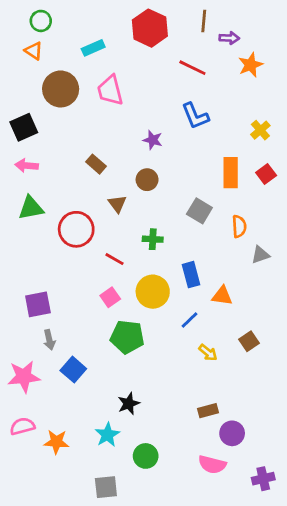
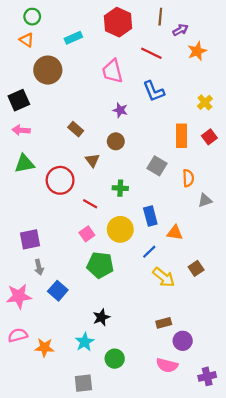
purple arrow: (229, 38) -> (180, 30), turned -32
pink trapezoid: (110, 90) -> (112, 71), moved
yellow arrow: (208, 353) -> (164, 277), size x1.5

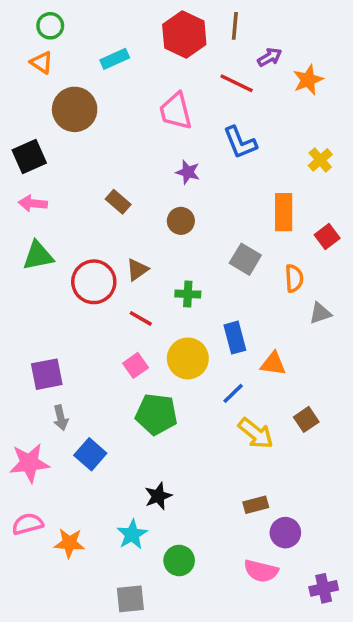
brown line: (160, 17) -> (235, 26), moved
purple arrow: (180, 30) -> (270, 57), moved
red square: (209, 137) -> (327, 237), moved
brown triangle: (92, 160) -> (137, 270), moved, turned 32

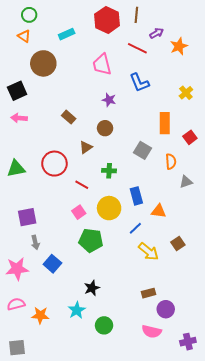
green triangle: (38, 256) -> (16, 169), moved
brown triangle: (137, 270) -> (86, 147), moved
gray square: (130, 599) -> (17, 348), moved

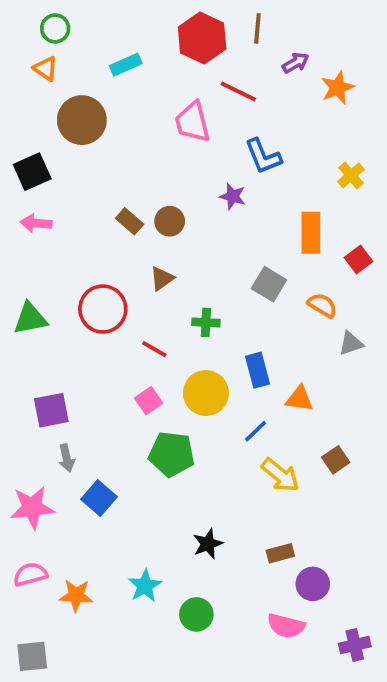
red line: (137, 48) -> (238, 91), moved
purple star: (109, 100) -> (233, 196), moved
brown circle: (105, 128) -> (170, 221), moved
orange semicircle: (171, 162) -> (322, 305), turned -56
black star: (92, 288) -> (208, 544), moved

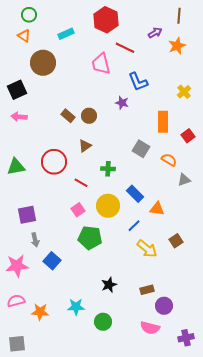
brown line: (257, 28) -> (179, 16), moved
blue rectangle: (257, 370) -> (135, 194), turned -30
cyan star: (145, 586) -> (76, 307), turned 30

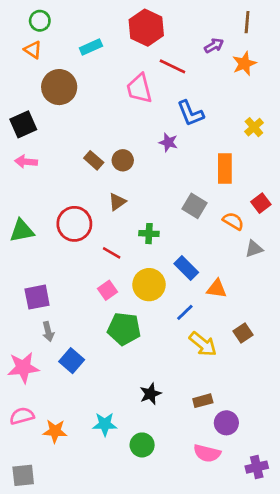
red square: (188, 136) -> (261, 203), moved

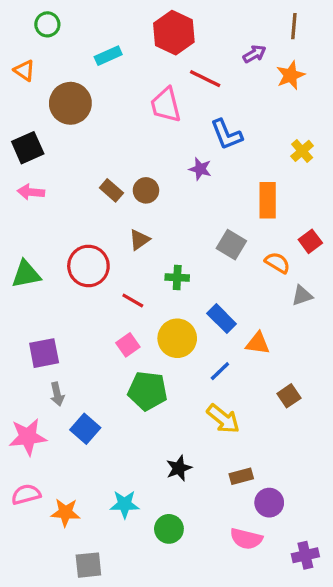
orange triangle: (33, 50) -> (24, 70), moved
yellow arrow: (203, 344) -> (223, 419), moved
gray square: (23, 475) -> (88, 565), moved

